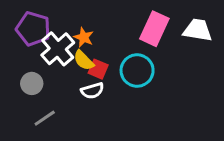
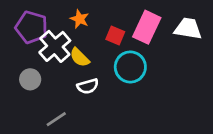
orange star: (84, 37) -> (80, 19), moved
red square: (98, 69) -> (115, 35), moved
gray line: (45, 118) -> (56, 119), moved

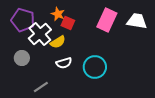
red square: (115, 35) -> (68, 23), moved
yellow semicircle: (80, 57) -> (58, 42), turned -77
cyan circle: (130, 67) -> (95, 67), moved

